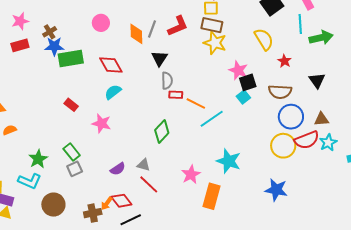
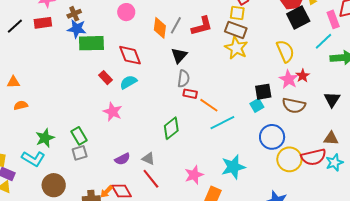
cyan line: (300, 24) -> (324, 41), turned 42
pink star: (238, 70) -> (289, 79), moved
red rectangle: (71, 105) -> (106, 78), moved
blue circle: (291, 117) -> (272, 137), moved
cyan star: (229, 161) -> (233, 167), turned 30

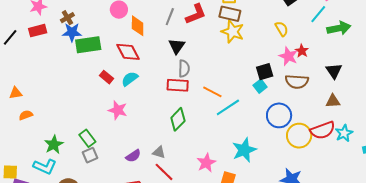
orange diamond: (160, 28) -> (138, 26), moved
yellow semicircle: (285, 51) -> (282, 29), size x0.7
red rectangle: (190, 94) -> (178, 85), moved, size x1.5
brown triangle: (331, 138) -> (333, 101), moved

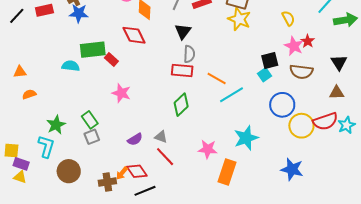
green rectangle: (88, 45) -> (93, 50), moved
cyan semicircle: (130, 79) -> (71, 66), moved, turned 42
pink star: (206, 163) -> (208, 149), turned 30
cyan L-shape: (45, 167) -> (46, 146), turned -100

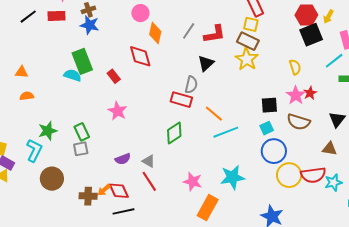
black triangle: (183, 31) -> (206, 63), moved
green rectangle: (93, 50) -> (82, 61), moved, turned 65
cyan square: (264, 75) -> (267, 128), moved

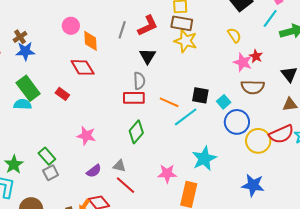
black square: (269, 105) -> (200, 95), moved, turned 30
pink star: (118, 111) -> (86, 136), moved

